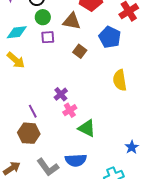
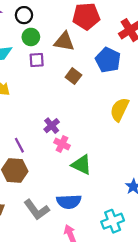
yellow semicircle: (120, 80) -> (120, 109), turned 35
pink cross: (70, 110) -> (62, 144), turned -32

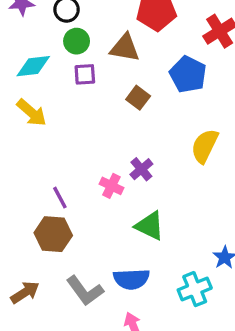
purple cross: (52, 126) -> (141, 169), moved
pink cross: (62, 144) -> (111, 186), moved
cyan cross: (113, 221) -> (195, 289), moved

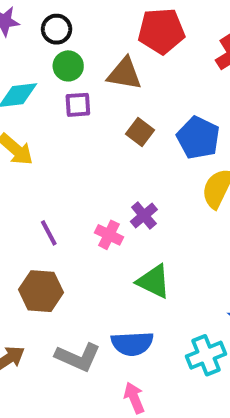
blue pentagon: (188, 74) -> (198, 138), moved
purple line: (60, 198) -> (49, 233), moved
gray L-shape: (85, 291) -> (78, 357), turned -30

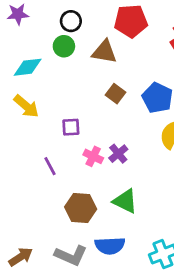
black circle: (57, 29) -> (71, 21), moved
purple square: (78, 105) -> (71, 127), moved
pink cross: (109, 235) -> (93, 156), moved
brown hexagon: (41, 291) -> (81, 208), moved

